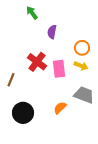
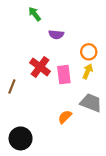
purple semicircle: (52, 32) -> (56, 35), turned -96
yellow arrow: (81, 66) -> (88, 71), turned -88
black circle: (23, 113) -> (21, 138), moved

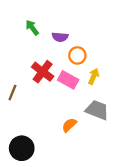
green arrow: (35, 14) -> (32, 28), moved
orange circle: (89, 52) -> (77, 55), moved
pink rectangle: (64, 75) -> (68, 80), turned -54

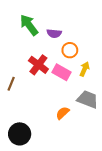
green arrow: (32, 28) -> (29, 25), size x1.5

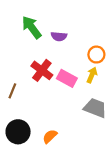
orange circle: (70, 50) -> (96, 55), moved
orange semicircle: (63, 113) -> (50, 136), moved
black circle: (20, 134) -> (18, 132), moved

